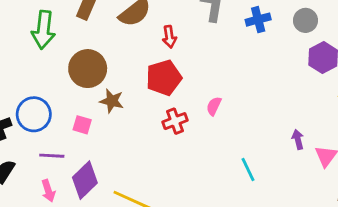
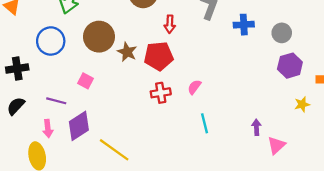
brown star: (112, 101) -> (127, 52), moved
blue circle: (34, 114) -> (51, 41), moved
cyan line: (248, 169) -> (204, 123), moved

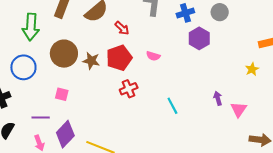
red arrow: (170, 24) -> (122, 28), turned -35
purple hexagon: (290, 66) -> (199, 38), moved
pink semicircle: (194, 87) -> (153, 56), moved, turned -96

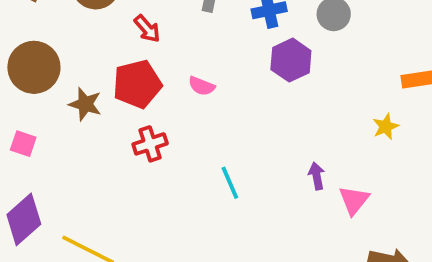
brown star: (91, 61) -> (85, 104), moved

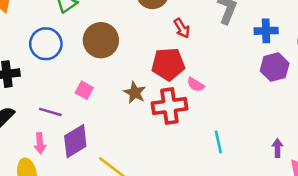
pink semicircle: (202, 86) -> (196, 85), moved
brown star: (85, 104) -> (135, 93), moved
red cross: (150, 144) -> (169, 106), size x1.5

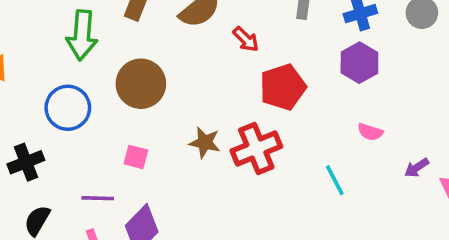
red pentagon: (168, 64) -> (283, 87), moved
purple hexagon: (275, 67) -> (359, 63), moved
pink semicircle: (196, 85) -> (370, 132), moved
purple arrow: (277, 148) -> (417, 168), turned -108

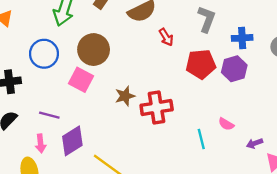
red pentagon: (283, 87) -> (201, 64), moved
pink semicircle: (370, 132) -> (226, 124), moved
brown star: (205, 143) -> (125, 96), turned 30
pink square: (136, 157) -> (81, 80), moved, size x1.5

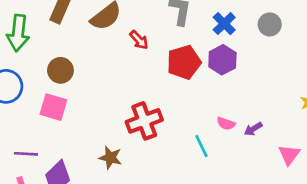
blue cross: (242, 38) -> (224, 24), turned -30
brown circle: (94, 50) -> (60, 70), size x0.7
brown star: (125, 96) -> (110, 158), moved, turned -30
purple arrow: (255, 143) -> (253, 129), moved

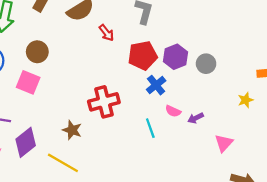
blue cross: (224, 24) -> (156, 85), moved
gray circle: (270, 24) -> (206, 64), moved

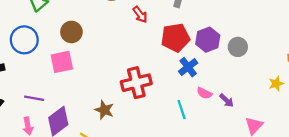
pink square: (28, 82) -> (62, 62), turned -35
purple arrow: (196, 118) -> (227, 100), turned -112

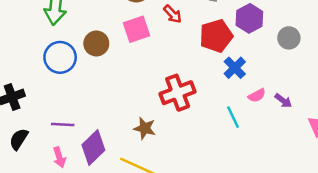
blue circle: (24, 40) -> (60, 57), moved
purple hexagon: (208, 40) -> (249, 18), moved
pink square: (62, 62) -> (136, 29), moved
pink semicircle: (204, 93) -> (257, 95), turned -48

